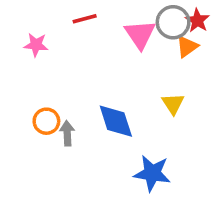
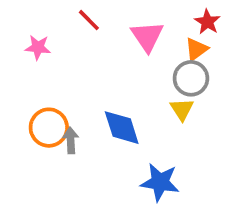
red line: (85, 19) -> (89, 20), turned 60
gray circle: (173, 22) -> (191, 78), moved
orange circle: (46, 121) -> (49, 128), size x1.4

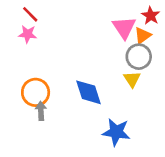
red line: (89, 20) -> (30, 14), moved
pink triangle: (147, 36) -> (124, 28), moved
gray arrow: (71, 140) -> (41, 111), moved

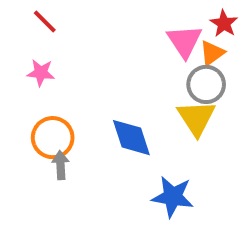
pink star: (28, 34) -> (41, 73), moved
yellow triangle: (132, 79) -> (196, 118), size x1.5

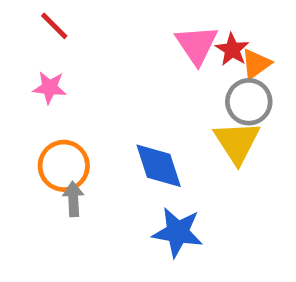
red star: (224, 23) -> (232, 50), moved
pink triangle: (184, 41) -> (197, 45), moved
blue star: (173, 197) -> (178, 232), moved

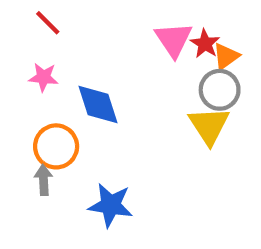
blue diamond: (159, 166) -> (98, 104), moved
gray arrow: (73, 199) -> (43, 180), moved
blue star: (178, 232) -> (111, 205), moved

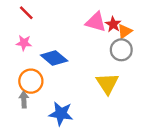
pink triangle: (173, 39) -> (96, 22), turned -40
blue diamond: (98, 104) -> (54, 58), turned -32
yellow triangle: (209, 125) -> (107, 83), moved

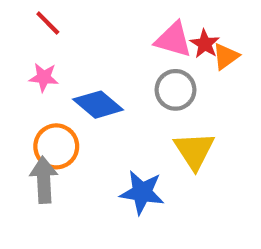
gray circle: (121, 50) -> (175, 90), moved
gray arrow: (24, 100) -> (44, 180), size x1.5
blue star: (61, 114) -> (142, 192), moved

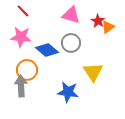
pink triangle: (173, 40) -> (71, 15), moved
pink star: (44, 77) -> (21, 37), size x1.5
gray circle: (175, 90) -> (71, 43), moved

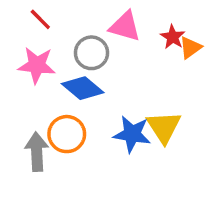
gray circle: (71, 43) -> (91, 53), moved
orange circle: (27, 70) -> (67, 134), moved
blue star: (68, 92) -> (132, 134), moved

